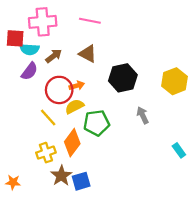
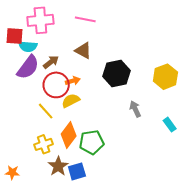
brown arrow: (54, 56) -> (51, 62), moved
purple semicircle: (29, 71) -> (28, 67), size x1.4
green pentagon: (96, 123) -> (92, 142), moved
cyan rectangle: (179, 150) -> (170, 125), moved

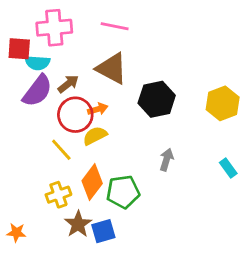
brown triangle: (83, 51) -> (112, 68), size x1.4
gray arrow: (135, 109) -> (166, 160), moved, turned 42

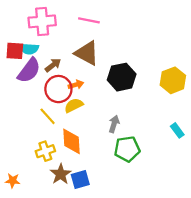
red square: (19, 49) -> (15, 51), moved
gray arrow: (166, 160) -> (114, 124), moved
orange diamond: (92, 182) -> (72, 141), turned -40
green pentagon: (123, 192) -> (127, 149), moved

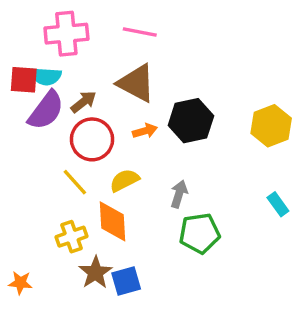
orange arrow: (76, 85) -> (145, 131), moved
yellow semicircle: (74, 105) -> (124, 180), moved

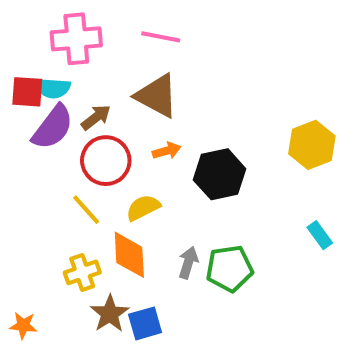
black hexagon: (191, 121) -> (220, 174), moved
gray arrow: (179, 194) -> (188, 263), moved

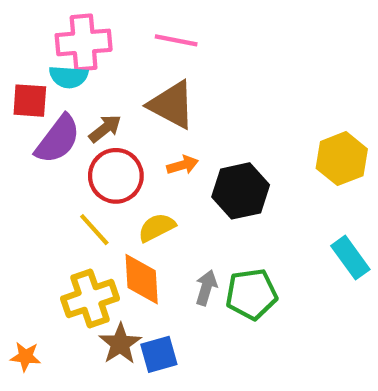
cyan semicircle: (53, 88) -> (69, 77), moved
cyan rectangle: (320, 235) -> (350, 258), size x1.4
yellow cross: (82, 272) -> (90, 298), size x1.4

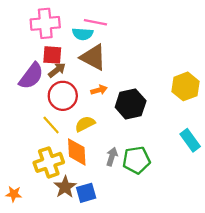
cyan semicircle: (69, 77) -> (83, 34), moved
red square: (30, 101) -> (52, 55), moved

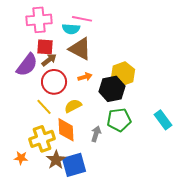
yellow hexagon: (185, 86) -> (123, 74), moved
green pentagon: (136, 160) -> (119, 120), moved
blue square: (86, 193) -> (74, 165), size x1.4
orange star: (14, 194) -> (21, 158), moved

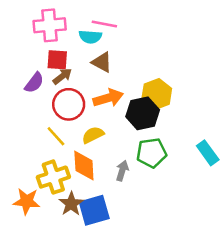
brown triangle: (80, 49) -> (102, 62), size x0.7
purple semicircle: (27, 65) -> (34, 83), size x0.7
orange arrow: (85, 77) -> (108, 98), size x1.6
orange star: (21, 158) -> (27, 201), size x1.5

